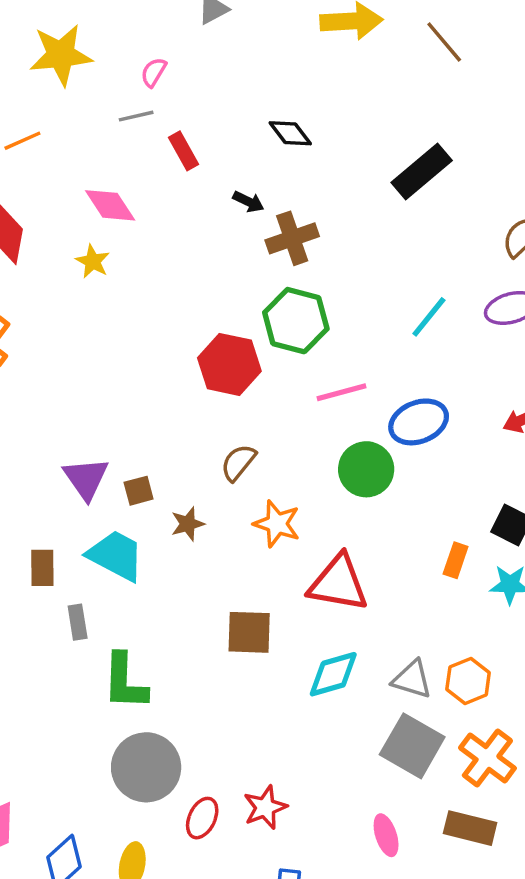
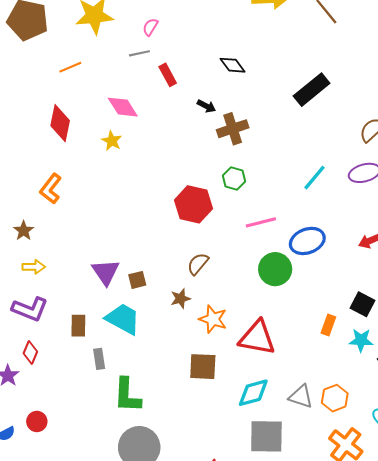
green hexagon: (296, 321) -> (234, 179), size x0.6
brown star: (188, 524) -> (180, 299), moved
orange star: (277, 524) -> (213, 319), moved
gray square: (412, 746) -> (266, 436), moved, turned -30

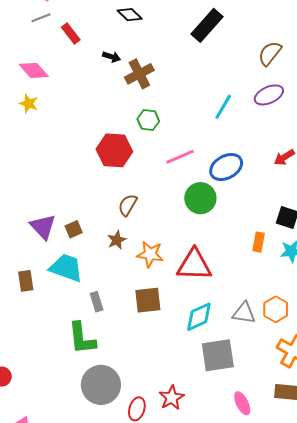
gray rectangle: (99, 359) -> (97, 302), moved

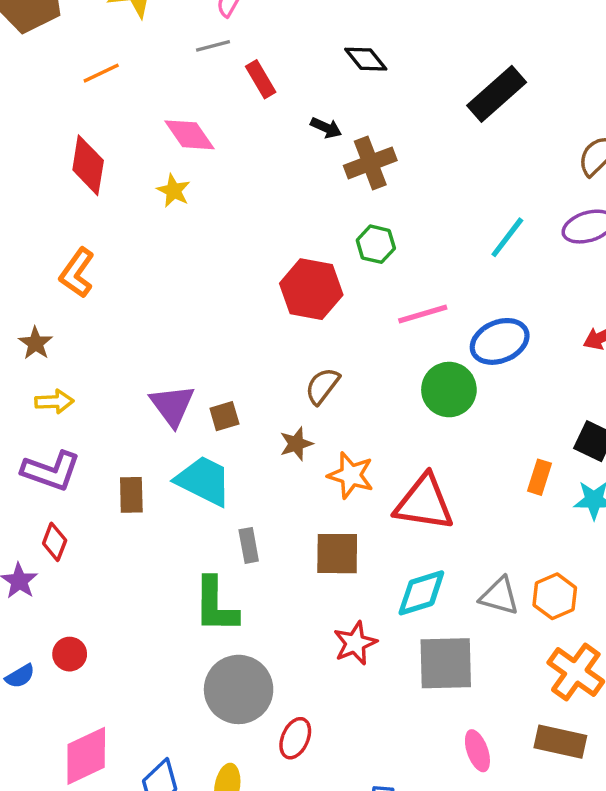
red star: (172, 398) -> (355, 643), moved

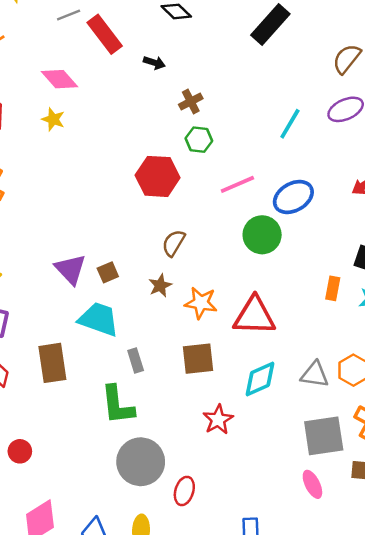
red rectangle: (261, 79) -> (105, 34), size x1.5
brown cross: (370, 163) -> (191, 101), moved, size x0.7
brown rectangle: (131, 495) -> (52, 363), moved, size x1.5
gray square: (446, 663) -> (324, 436), moved

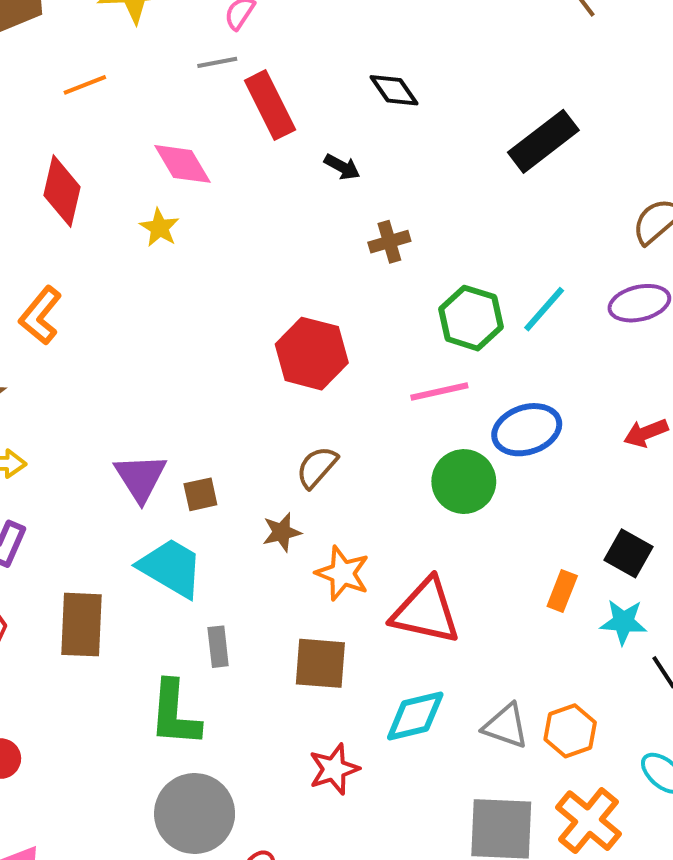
green hexagon: (199, 140) -> (471, 318), moved, size x1.4

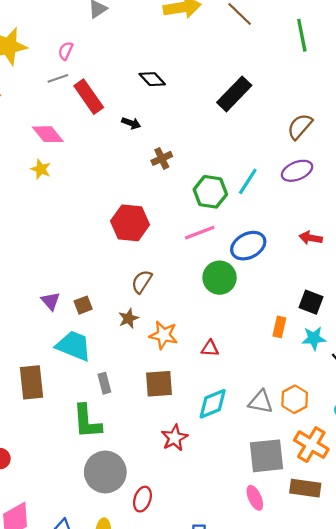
red arrow: (646, 433) -> (311, 238), turned 40
purple triangle: (140, 478) -> (51, 301), size x0.7
red triangle: (426, 611) -> (210, 348), size x0.5

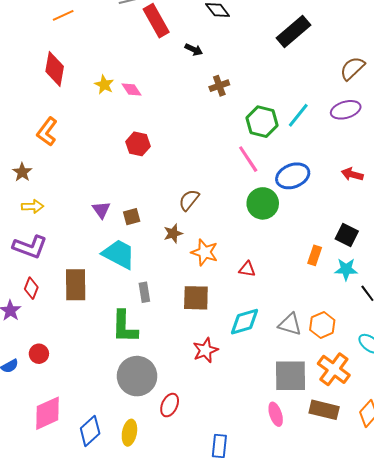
pink diamond: (48, 134) -> (131, 89), moved, size x0.7
red hexagon: (130, 223) -> (138, 144), moved, size x0.7
pink line: (200, 233) -> (248, 159), turned 72

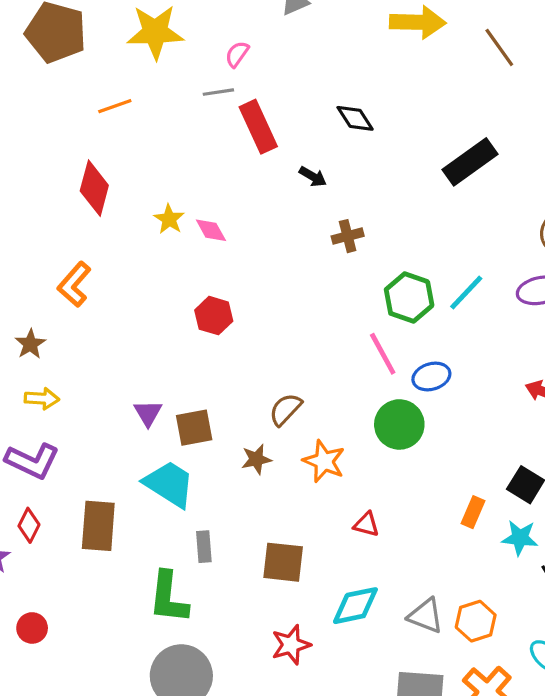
blue ellipse: (293, 176) -> (431, 376), moved, size x0.7
brown square: (132, 217) -> (194, 428), size x1.4
orange star: (205, 252) -> (324, 461), moved

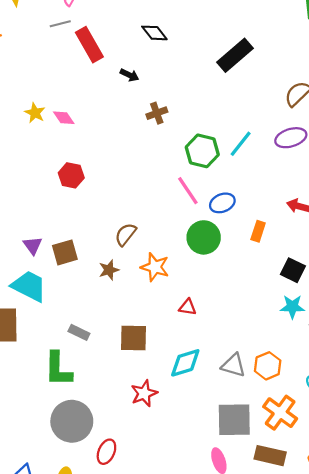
cyan trapezoid: (169, 484) -> (29, 286), moved
orange rectangle: (473, 512) -> (258, 231), moved
gray rectangle: (204, 547) -> (79, 332), turned -54

